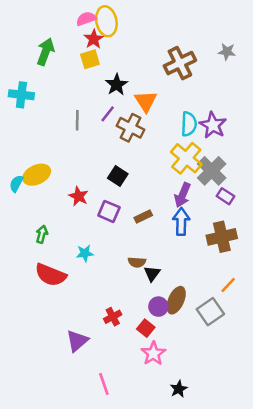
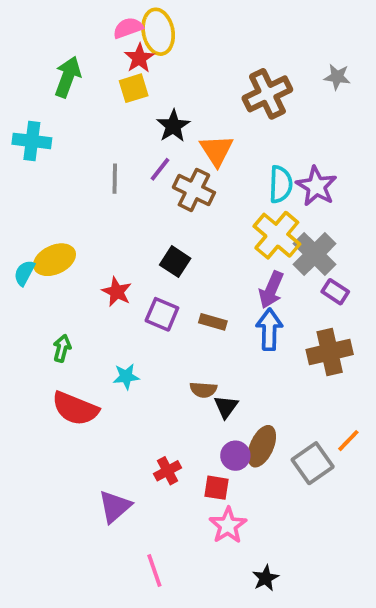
brown rectangle: (143, 217) -> (213, 322), turned 42
orange line: (228, 285) -> (348, 441), moved
red square: (146, 328) -> (217, 488), turned -30

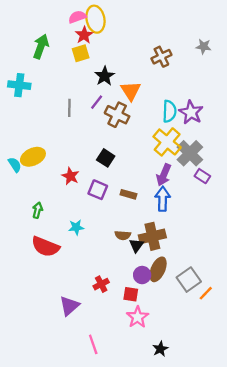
brown cross: (267, 94) -> (161, 57), size x0.7
cyan semicircle: (24, 273) -> (15, 165), turned 119
brown cross: (330, 352) -> (152, 236), moved
orange line: (348, 441) -> (206, 293), moved

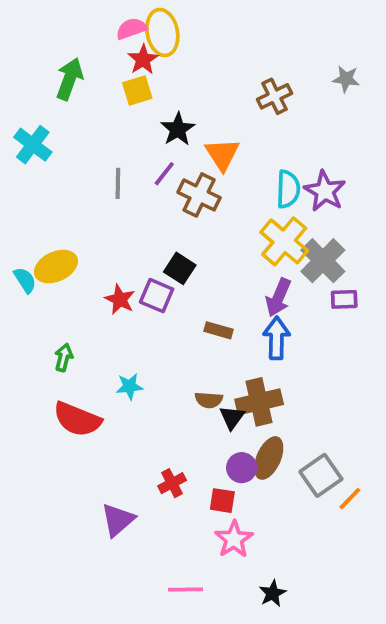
cyan cross: (19, 85) -> (33, 145), turned 30
purple rectangle: (202, 176) -> (344, 299), turned -35
purple square: (98, 190) -> (157, 296), moved
pink line: (93, 344) -> (186, 590), moved, turned -72

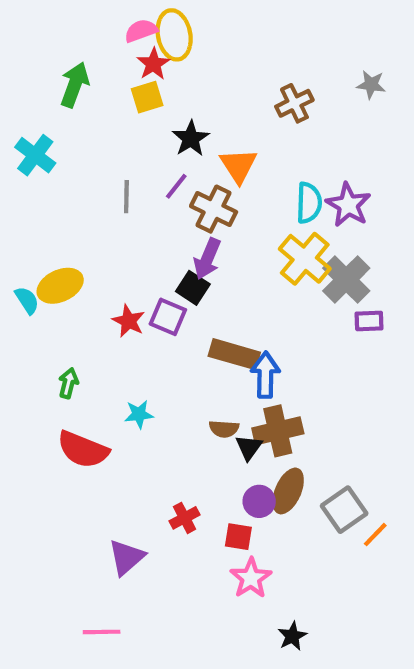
purple arrow: (278, 297) -> (207, 259), moved
brown rectangle: (218, 330) -> (234, 354), size x1.6
blue arrow: (276, 338) -> (265, 375), moved
pink line: (186, 590) -> (102, 632), moved

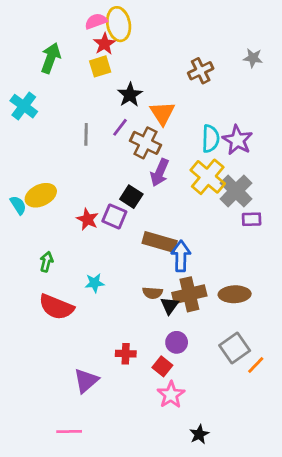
purple arrow: (207, 259) -> (160, 173), moved
brown ellipse: (288, 491) -> (235, 294), moved, turned 64
red cross: (185, 518) -> (126, 354), turned 30
red square: (238, 537) -> (162, 366), turned 30

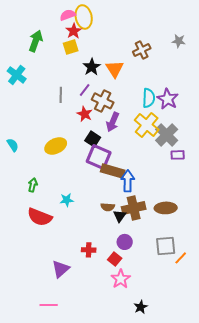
orange triangle: (162, 113) -> (115, 69), moved
yellow ellipse: (41, 195) -> (56, 146), moved
purple square: (114, 216) -> (99, 157), moved, size x1.4
red star: (87, 219) -> (85, 114), moved
gray square: (235, 348) -> (166, 246), turned 30

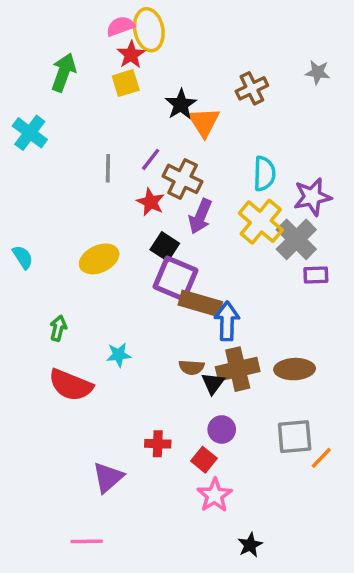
black star: (92, 67) -> (181, 104), moved
purple star: (168, 99) -> (312, 197), moved, turned 30

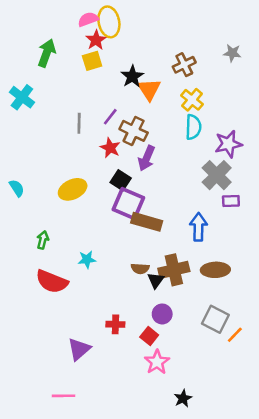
yellow cross: (261, 222) -> (192, 100), moved, size x0.7
blue arrow: (227, 321) -> (198, 227), moved
gray square: (295, 437) -> (215, 319), turned 32

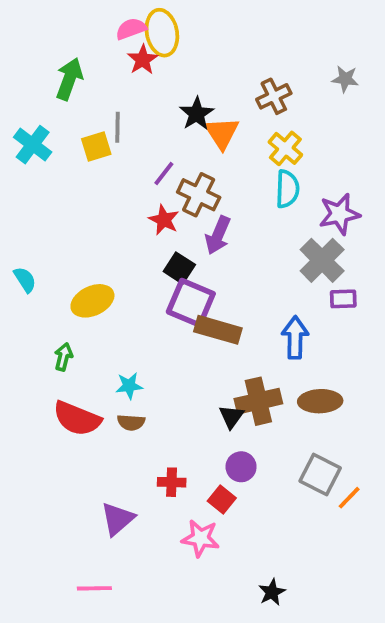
yellow square: (92, 61) -> (96, 146), moved
gray line: (79, 123) -> (118, 127), moved
yellow ellipse: (73, 189) -> (92, 301), moved
brown semicircle: (140, 269) -> (131, 422), moved
pink star: (157, 362) -> (201, 538), moved, turned -30

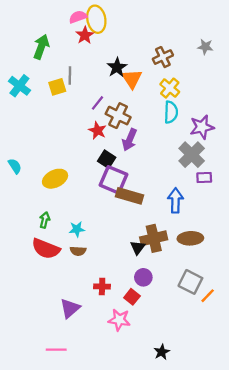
green arrow: (64, 357) -> (45, 220), moved

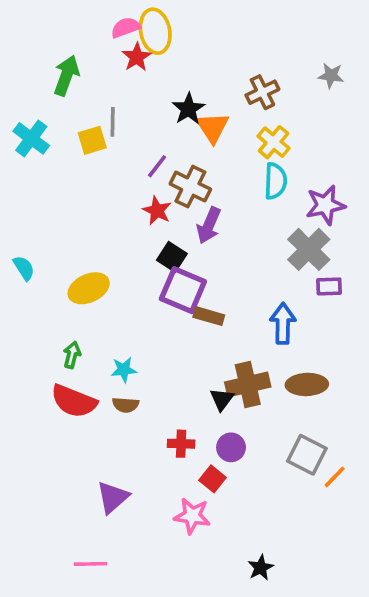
brown rectangle: (130, 196) -> (209, 316), size x0.7
red cross: (102, 287) -> (181, 444), moved

